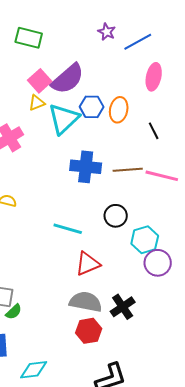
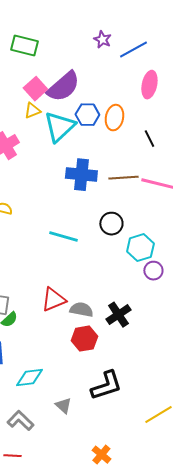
purple circle: (158, 263) -> (153, 271), size x0.7
red triangle: (88, 264) -> (53, 300), moved
gray semicircle: (86, 302) -> (81, 310), size x0.7

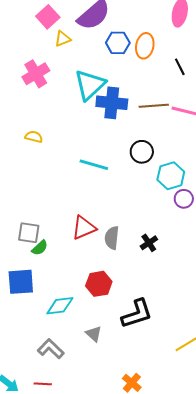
pink square: (35, 89) -> (48, 17), moved
cyan triangle: (59, 127) -> (90, 85), moved
gray semicircle: (81, 310) -> (112, 238), turned -95
black cross: (118, 315) -> (149, 243), size x0.7
red hexagon: (84, 339) -> (99, 284), moved

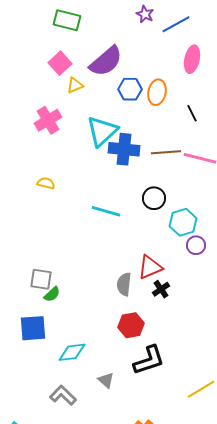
red triangle: (84, 228) -> (150, 267), moved
red hexagon: (99, 284) -> (131, 325), moved

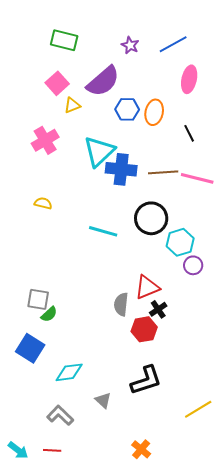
purple star: (145, 14) -> (130, 45), moved
black circle: (154, 198) -> (151, 218), size x1.4
red hexagon: (131, 325) -> (144, 329), moved
blue square: (33, 328) -> (30, 348), turned 36

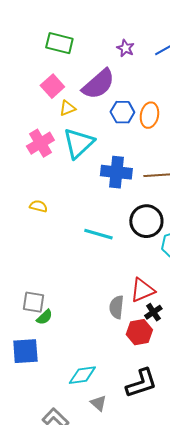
cyan triangle: (99, 151) -> (78, 143), moved
blue square: (30, 348) -> (25, 351), turned -36
cyan diamond: (69, 372) -> (82, 375), moved

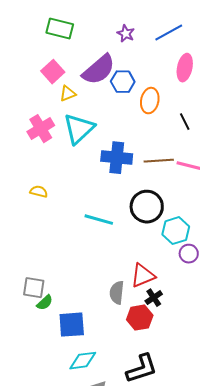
blue hexagon: (122, 112) -> (123, 82), moved
blue square: (25, 351) -> (72, 325), moved

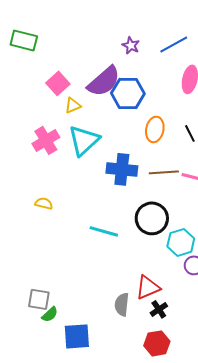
green rectangle: (60, 29) -> (24, 40), moved
blue hexagon: (123, 82) -> (128, 93), size x1.4
orange ellipse: (150, 101) -> (155, 129), moved
red hexagon: (140, 318) -> (157, 343), moved

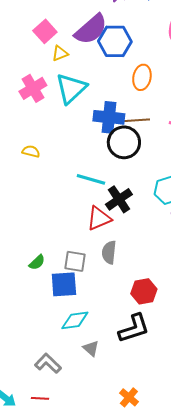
brown line: (164, 172) -> (135, 120), moved
black circle: (152, 218) -> (124, 142), moved
red triangle: (148, 287) -> (99, 218), moved
gray square: (39, 299) -> (75, 261), moved
black cross: (159, 309) -> (119, 199), moved, size x1.5

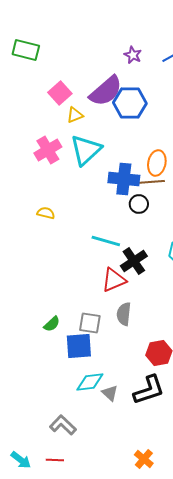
orange ellipse: (142, 77) -> (157, 163), moved
black circle: (124, 142) -> (139, 204), size x0.6
gray triangle: (91, 348) -> (110, 393), moved

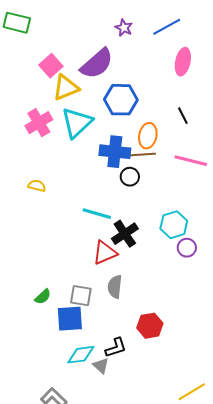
blue hexagon: (130, 103) -> (121, 100), moved
yellow triangle: (75, 115) -> (66, 88), size x1.6
black L-shape: (149, 390) -> (116, 348), moved, size x0.7

